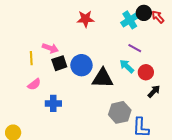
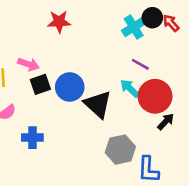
red star: (85, 19) -> (59, 22), moved
red circle: (146, 72) -> (155, 96), size x1.6
black triangle: (103, 78) -> (98, 104), turned 40

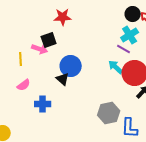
cyan cross: (134, 27) -> (130, 35), moved
black square: (40, 84) -> (49, 40), moved
black triangle: (98, 104) -> (63, 79), moved, size x0.6

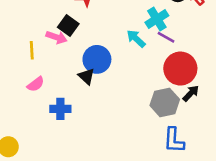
cyan cross: (130, 35) -> (157, 19), moved
black square: (49, 40) -> (68, 26), turned -35
cyan arrow: (116, 67) -> (136, 39), moved
gray hexagon: (109, 113) -> (165, 102), moved

